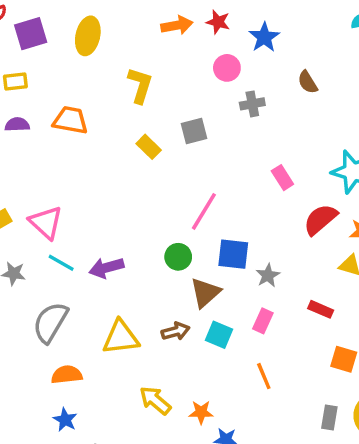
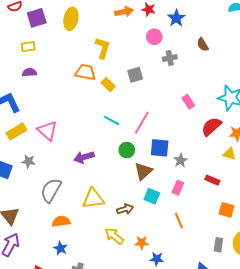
orange trapezoid: (70, 120) -> (85, 72), moved
cyan line: (61, 263) -> (112, 120), moved
brown arrow: (176, 331) -> (125, 209), moved

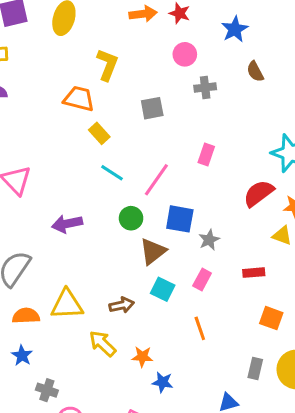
blue star: (176, 18) -> (235, 29), moved
yellow rectangle: (108, 85) -> (99, 133), moved
pink rectangle: (188, 102) -> (206, 155), moved, turned 48
red rectangle: (212, 180) -> (254, 273), turned -32
yellow triangle: (93, 199) -> (67, 304), moved

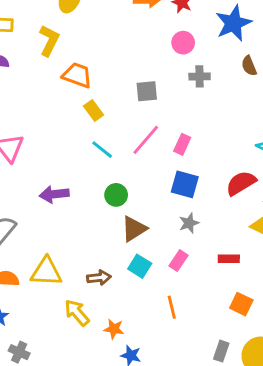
blue star: (235, 29) -> (233, 23), size x1.4
yellow L-shape: (107, 65) -> (49, 40), moved
pink rectangle: (206, 155) -> (182, 144), moved
pink line: (156, 180) -> (146, 140), moved
blue square: (180, 219) -> (185, 184), moved

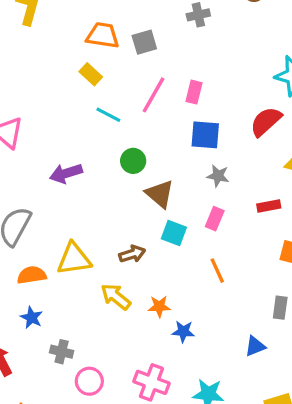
orange trapezoid: (77, 75) -> (103, 35), moved
gray star: (189, 223) -> (218, 176), turned -30
brown triangle: (134, 229) -> (160, 194), turned -36

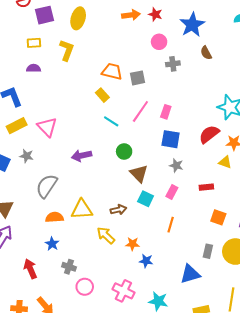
orange line: (217, 271) -> (171, 225), turned 35
blue triangle: (255, 346) -> (190, 274), size x1.5

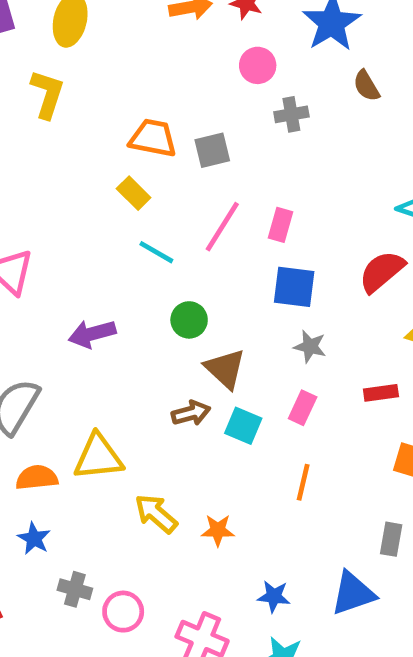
brown arrow: (118, 210) -> (191, 413), moved
blue star: (146, 261) -> (274, 596), moved
pink circle: (85, 287) -> (123, 612), moved

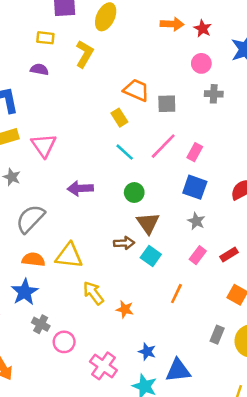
red rectangle: (381, 393) -> (229, 255), turned -36
pink rectangle: (303, 408) -> (198, 255), moved
blue star: (34, 538) -> (25, 292), size x1.5
blue triangle: (353, 593) -> (178, 370), moved

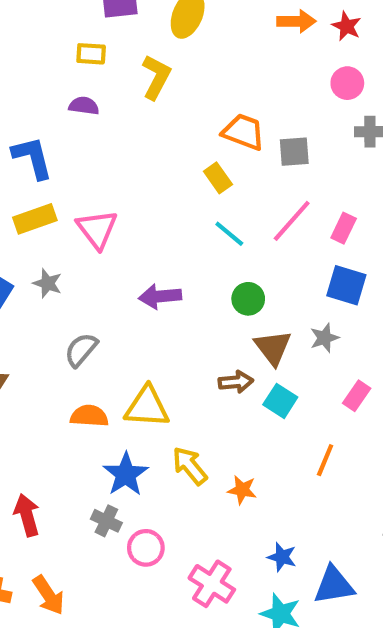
gray semicircle: (30, 219) -> (81, 350), size x0.7
gray star: (196, 221) -> (324, 338), moved, turned 30
blue star: (25, 292) -> (126, 474), moved

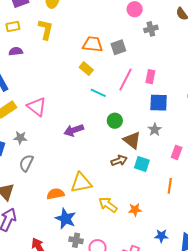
gray semicircle: (81, 350) -> (26, 163), moved
blue star: (126, 474) -> (66, 219), moved

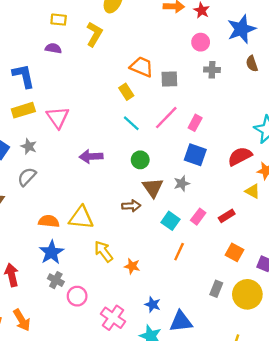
cyan square: (142, 164) -> (170, 221), moved

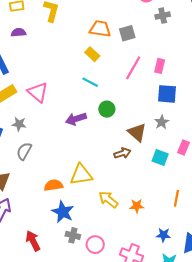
cyan line: (131, 123) -> (90, 82), moved
green circle: (140, 160) -> (107, 109), moved
orange line: (179, 252) -> (176, 198), moved

